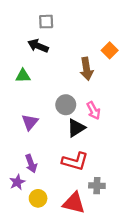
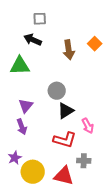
brown arrow: (87, 69) -> (69, 50), moved
green triangle: (23, 76) -> (20, 66), size x1.5
pink arrow: (93, 111) -> (88, 126), moved
purple arrow: (31, 164) -> (22, 127), moved
yellow circle: (38, 198) -> (33, 172), size x1.5

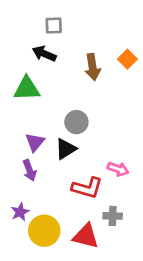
black triangle: (66, 111) -> (66, 149), moved
pink arrow: (88, 126) -> (118, 169), turned -42

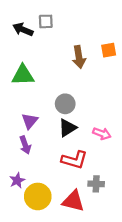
black arrow: (44, 54) -> (23, 29), moved
orange square: (127, 59) -> (109, 50), turned 35
black triangle: (66, 149) -> (67, 128), moved
pink arrow: (118, 169) -> (102, 134), moved

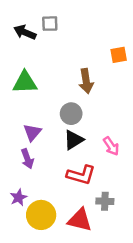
brown arrow: (79, 57) -> (86, 81), moved
pink arrow: (102, 134) -> (111, 146), turned 36

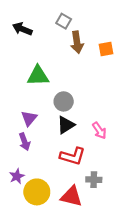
gray square: (50, 24) -> (64, 21), moved, turned 32
brown arrow: (86, 81) -> (77, 42), moved
green triangle: (25, 82) -> (38, 76), moved

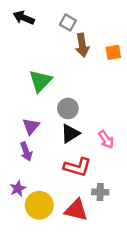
black arrow: (22, 29) -> (24, 18), moved
green triangle: (38, 76) -> (40, 81), turned -45

